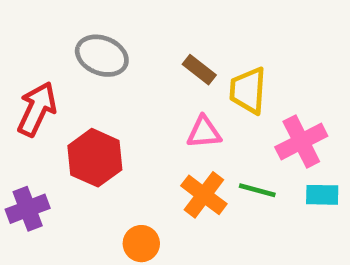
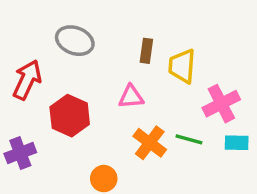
brown rectangle: (199, 70) -> (146, 51), turned 60
pink triangle: (204, 132) -> (131, 97), moved

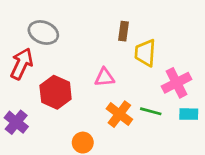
gray ellipse: (75, 41) -> (43, 33), moved
brown rectangle: (146, 51) -> (124, 31), moved
purple cross: (20, 153) -> (16, 122), turned -30

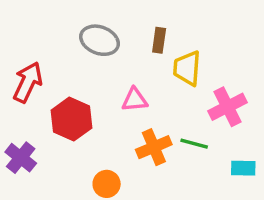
gray ellipse: (43, 33) -> (100, 40), moved
orange cross: (119, 114) -> (154, 147), turned 30
cyan rectangle: (189, 114) -> (243, 168), moved

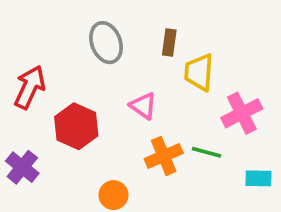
gray ellipse: (100, 40) -> (106, 43), turned 48
pink triangle: (135, 100) -> (143, 106), turned 40

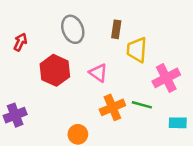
red arrow: (30, 87) -> (20, 42), moved, size x0.6
red hexagon: (76, 126) -> (55, 70), moved
purple cross: (22, 167) -> (15, 115), turned 30

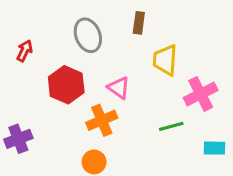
brown rectangle: (116, 29) -> (139, 23), moved
green line: (142, 105) -> (171, 126), turned -30
orange cross: (112, 107) -> (102, 120), moved

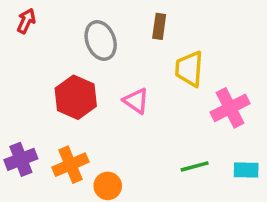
red arrow: (25, 51) -> (26, 21), moved
orange cross: (102, 120) -> (70, 165), moved
green line: (171, 126) -> (195, 166), moved

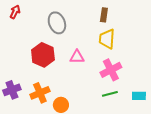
brown rectangle: (159, 26) -> (104, 15), moved
pink triangle: (136, 101) -> (77, 57), turned -35
pink cross: (230, 108) -> (111, 70), moved

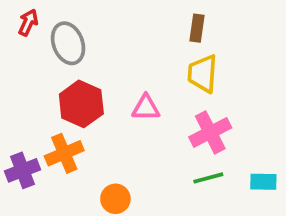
gray ellipse: (57, 23) -> (68, 43), moved
orange cross: (40, 93) -> (64, 153), moved

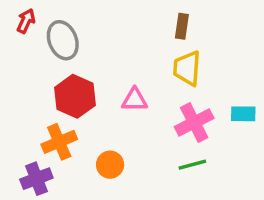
purple cross: (23, 170) -> (36, 179), moved
cyan rectangle: (263, 182) -> (243, 114), moved
orange circle: (115, 199) -> (110, 165), moved

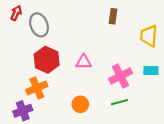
yellow trapezoid: (187, 68) -> (149, 36), moved
orange circle: (110, 165) -> (80, 104), moved

